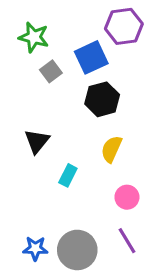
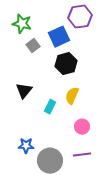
cyan rectangle: (68, 175) -> (50, 107), moved
purple line: (127, 241) -> (82, 155), turned -66
blue star: (35, 248) -> (26, 146), moved

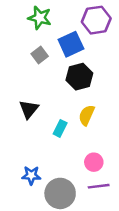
green star: (22, 24) -> (40, 18), moved
pink circle: (82, 127) -> (94, 162), moved

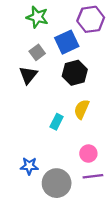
black triangle: (29, 109) -> (28, 75), moved

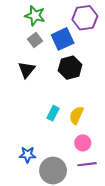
gray square: (37, 52) -> (35, 40), moved
yellow semicircle: (82, 109) -> (76, 115), moved

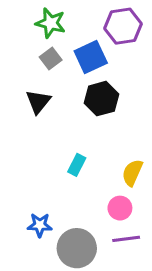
yellow semicircle: (76, 115) -> (132, 173), moved

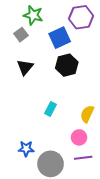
gray square: (51, 58) -> (21, 35), moved

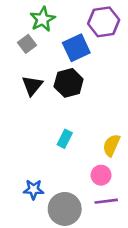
green star: (33, 15) -> (43, 19), turned 30
black hexagon: (67, 65) -> (69, 83), moved

